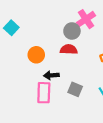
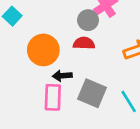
orange circle: (36, 55) -> (43, 50), size x1.5
gray square: (75, 89) -> (92, 93), size x1.5

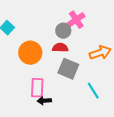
black arrow: (62, 76) -> (44, 101), moved
gray square: (92, 93) -> (68, 69), moved

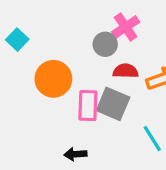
red semicircle: (60, 48) -> (126, 71), moved
pink rectangle: (37, 88) -> (88, 106), moved

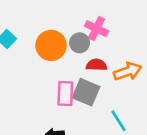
pink cross: (126, 27) -> (96, 29), turned -30
orange circle: (53, 79) -> (51, 45), moved

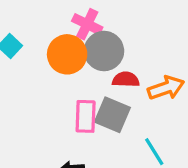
pink cross: (96, 29) -> (87, 24), moved
gray circle: (80, 43) -> (104, 51), size x1.5

